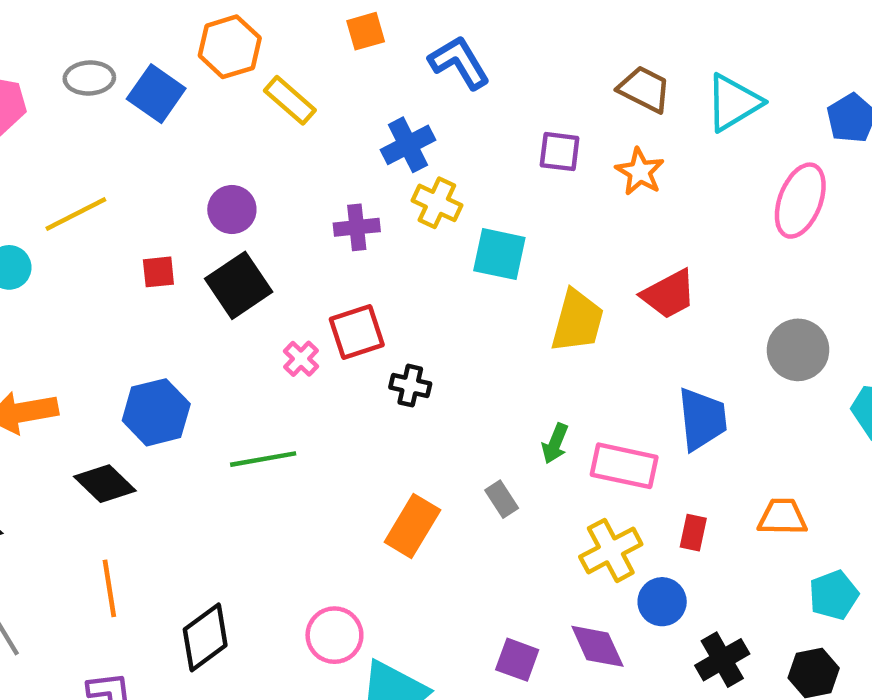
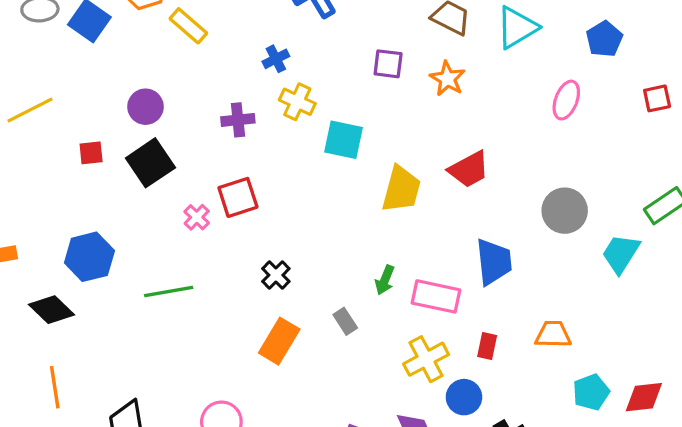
blue cross: (408, 145) -> (276, 59), size x0.7
pink ellipse: (800, 201) -> (566, 100), size x0.7
black cross: (410, 386) -> (276, 275), moved, turned 32

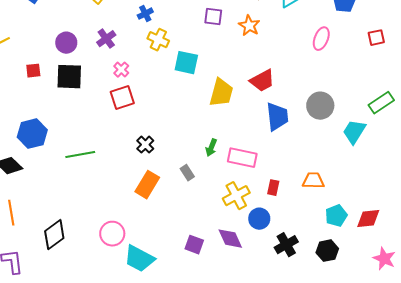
purple cross: (238, 120) -> (106, 39), moved, turned -30
black square: (150, 163) -> (69, 77), turned 36
pink cross: (197, 217) -> (121, 70), moved
blue trapezoid: (494, 262) -> (277, 117), moved

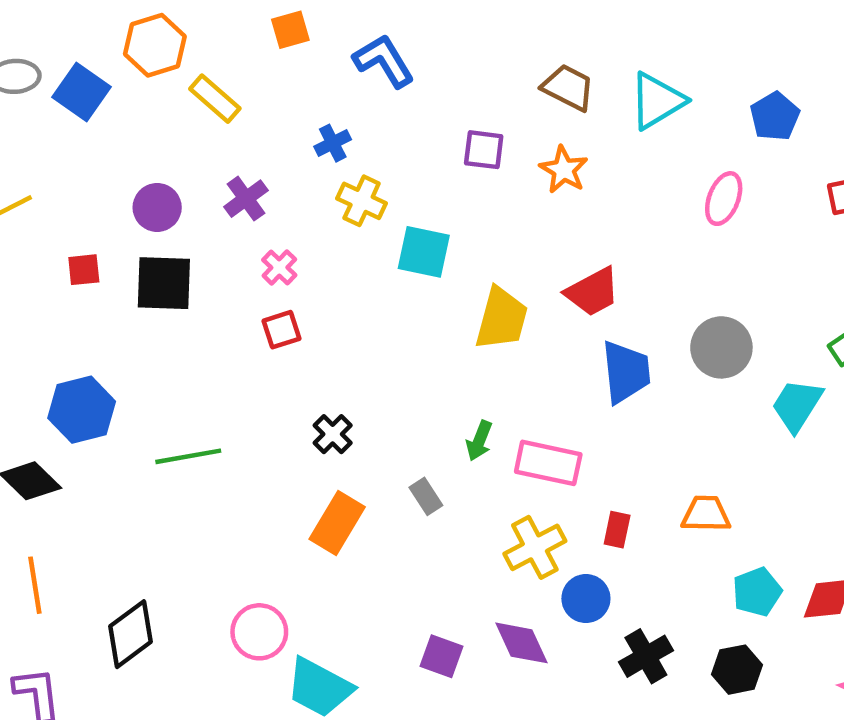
red square: (122, 98) -> (282, 330), size x0.7

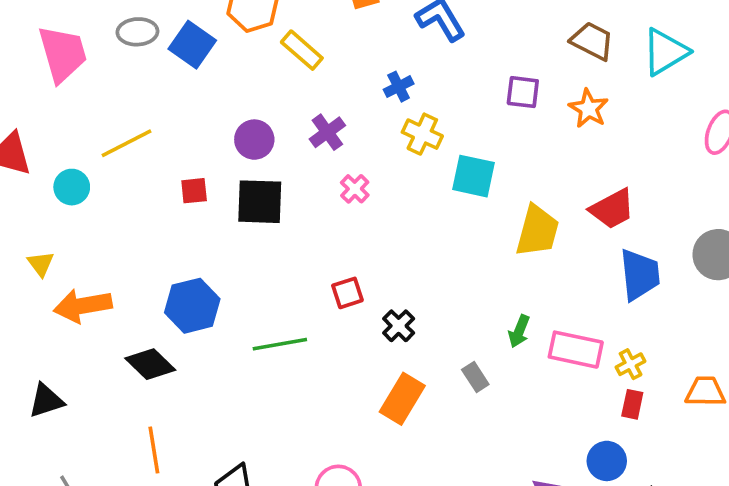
red square: (282, 330) -> (347, 293), moved
yellow cross: (535, 547) -> (631, 364), moved, size x0.6

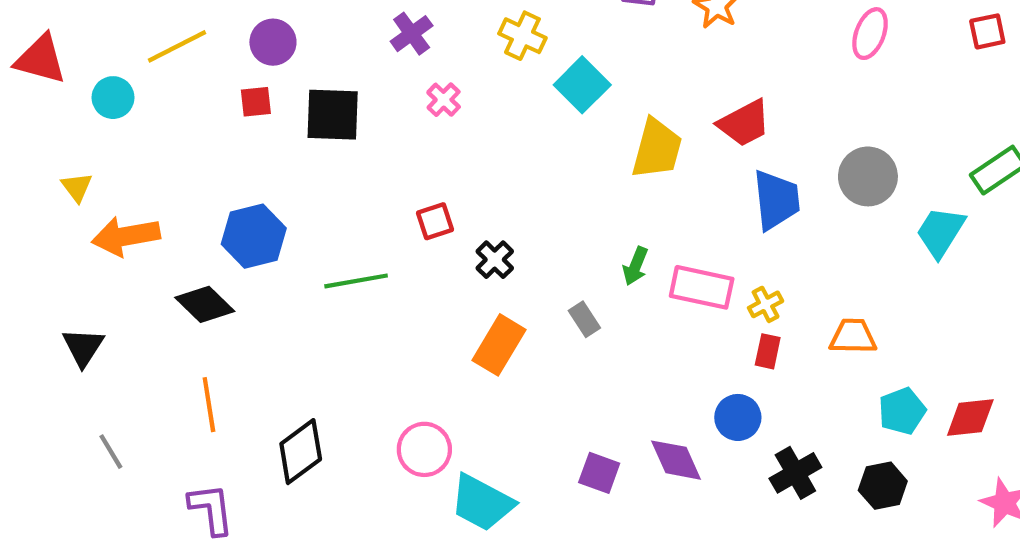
purple circle: (254, 140) -> (273, 42), moved
cyan square: (473, 176) -> (582, 85), turned 33
black triangle: (46, 401) -> (83, 347), turned -39

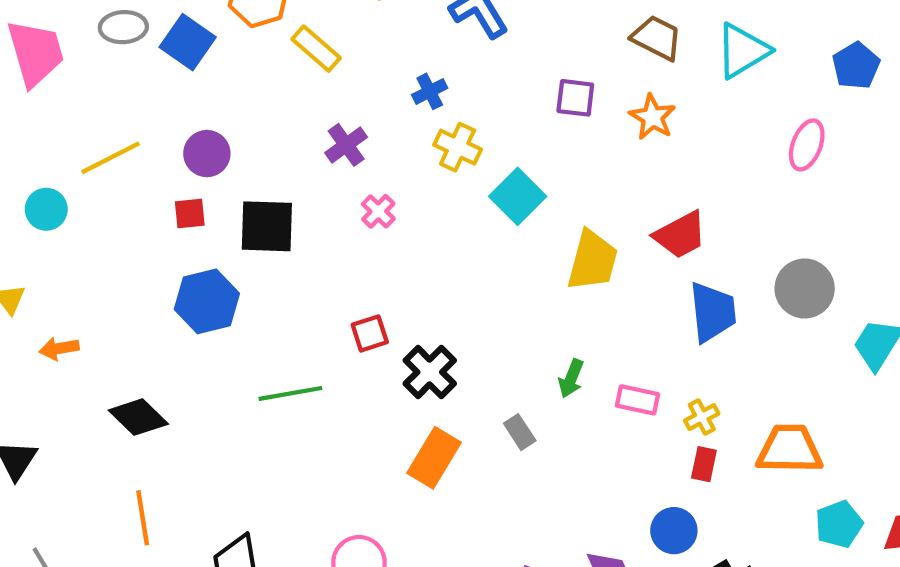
orange arrow: (126, 236) -> (59, 348), size x0.6
blue hexagon: (254, 236) -> (207, 301), moved
black cross: (495, 260) -> (430, 372), size x1.4
pink rectangle: (702, 287) -> (637, 400), size x0.7
orange trapezoid: (853, 336) -> (790, 449), size x1.4

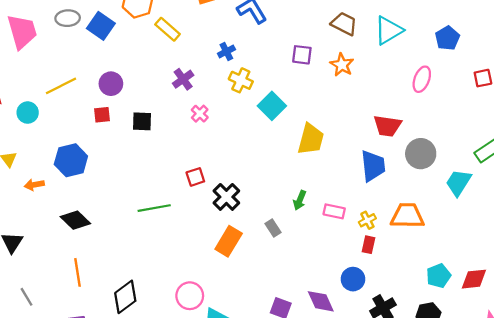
black square: (267, 226) -> (142, 121), size x0.7
red trapezoid: (680, 235) -> (387, 126), moved, turned 36
blue hexagon: (207, 301) -> (71, 160), moved
orange trapezoid: (790, 449) -> (407, 216), moved

